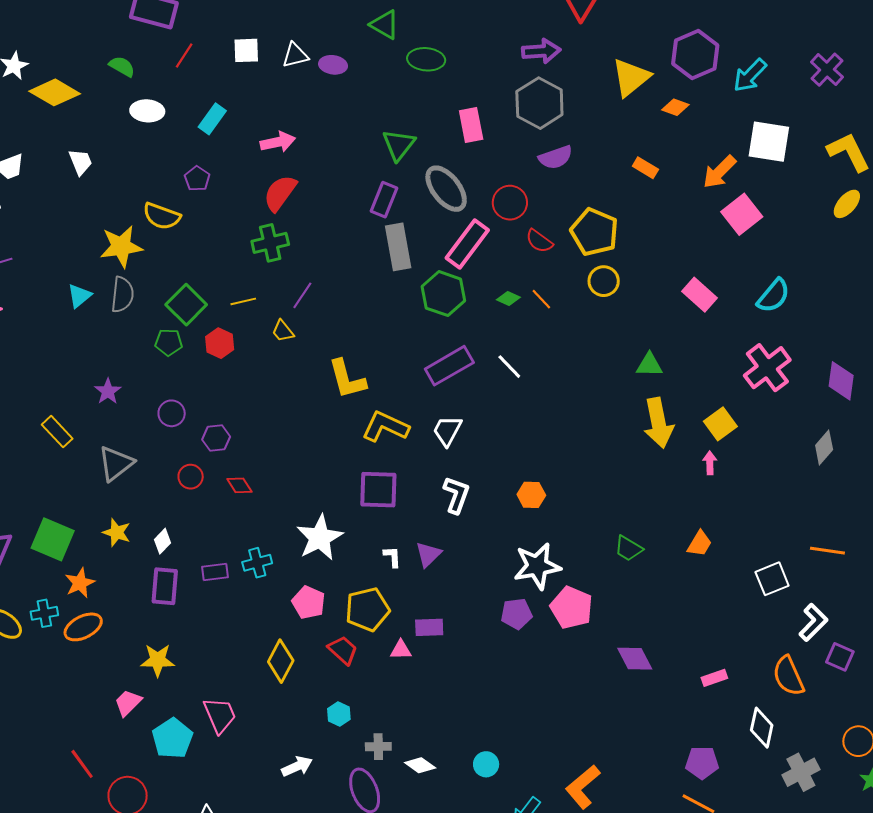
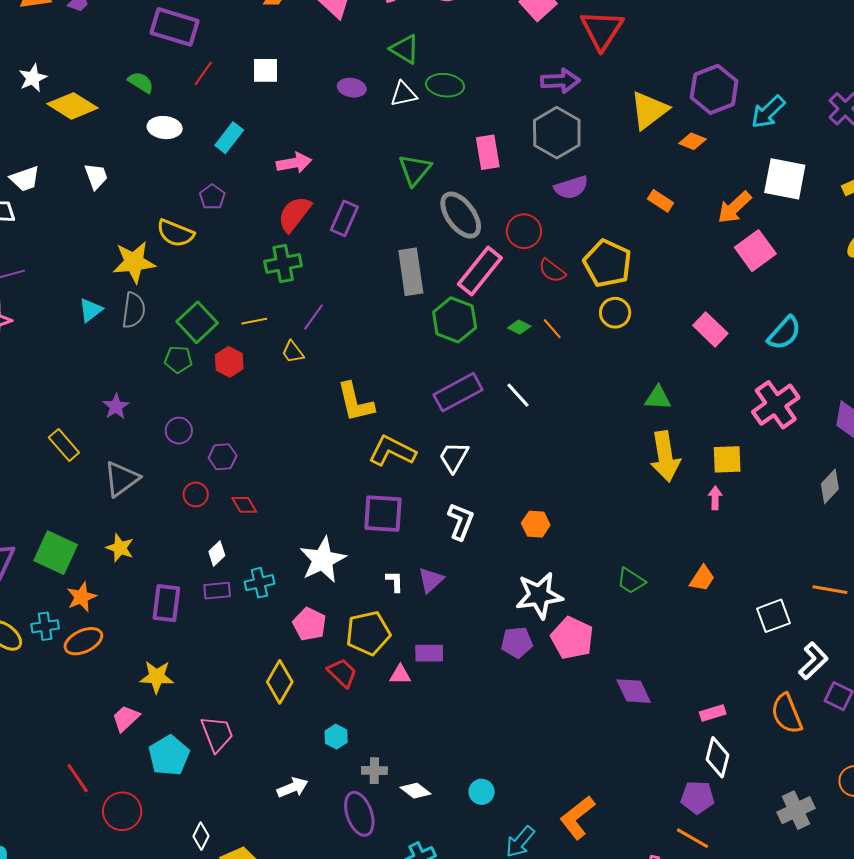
white triangle: (295, 55) -> (404, 94), moved
purple rectangle: (384, 200) -> (344, 218), moved
yellow square: (720, 424) -> (727, 459), turned 32
white diamond: (163, 541) -> (217, 554), moved
white diamond: (762, 728) -> (717, 757), moved

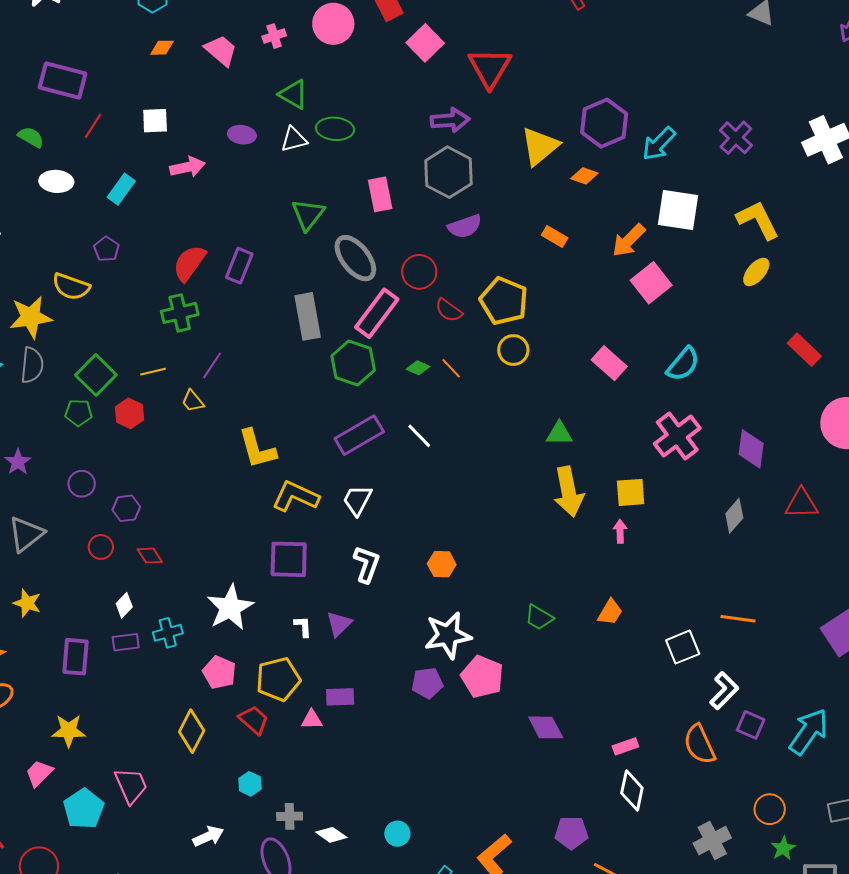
pink arrow: (294, 163) -> (188, 167), moved
purple pentagon: (698, 797) -> (571, 833), moved

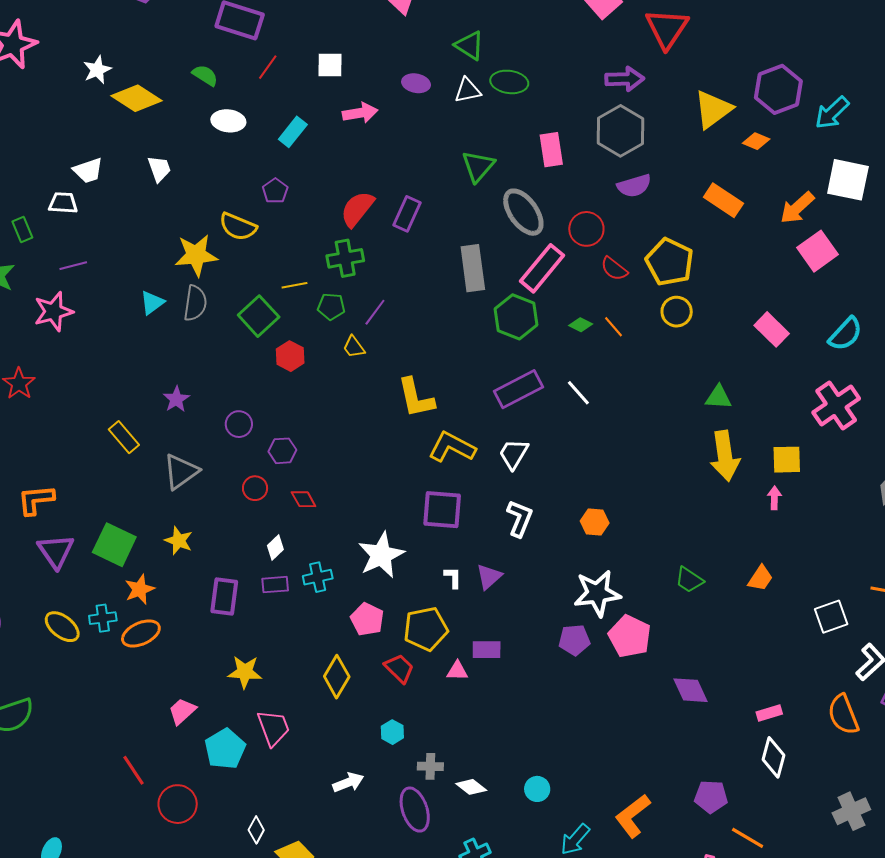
orange rectangle: (555, 237) -> (723, 200), size x1.5
yellow line: (153, 372) -> (294, 285), moved
green pentagon: (78, 413) -> (331, 306), moved
yellow star: (69, 731) -> (245, 672), moved

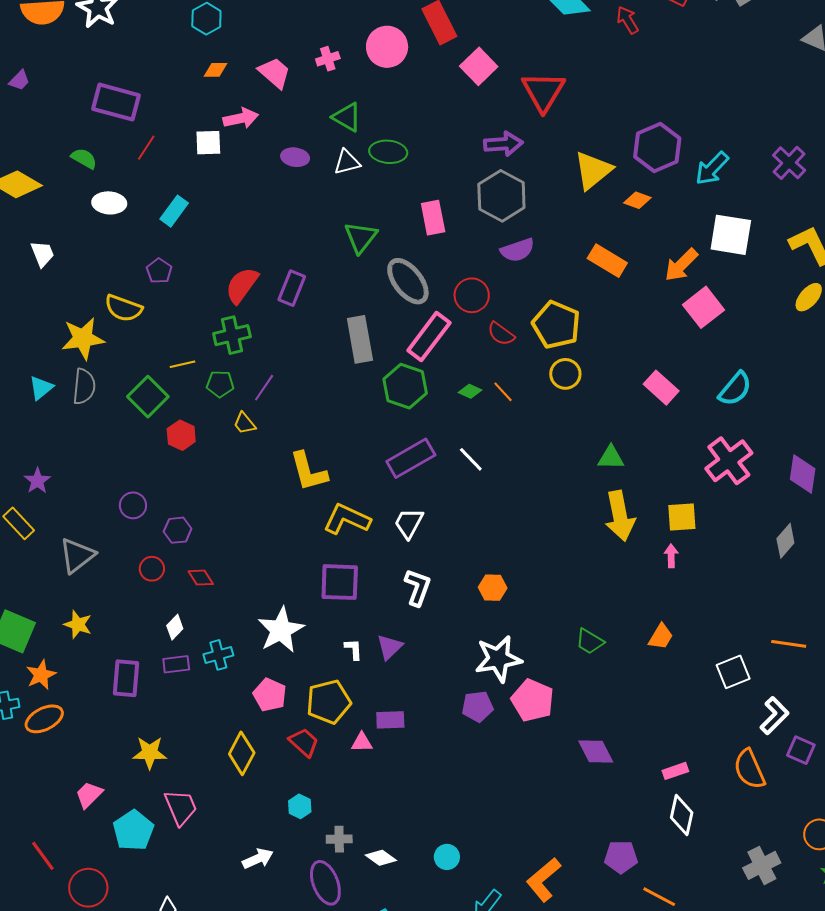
pink arrow: (360, 113) -> (241, 118), moved
purple star: (176, 399) -> (37, 481), moved

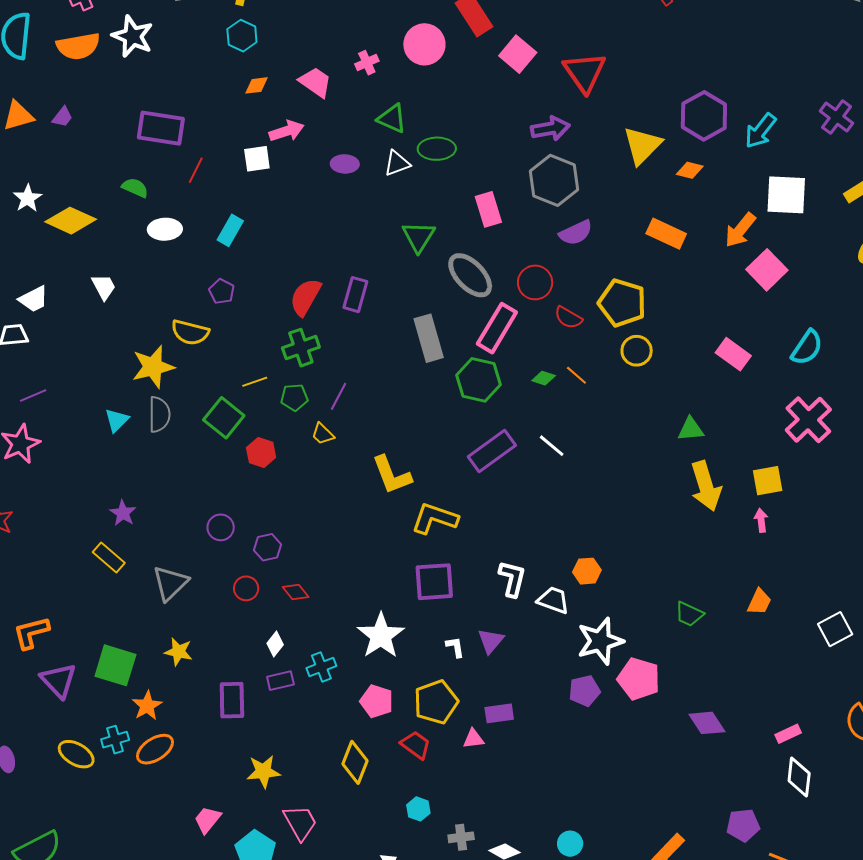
white trapezoid: (409, 523) -> (553, 600), moved, turned 88

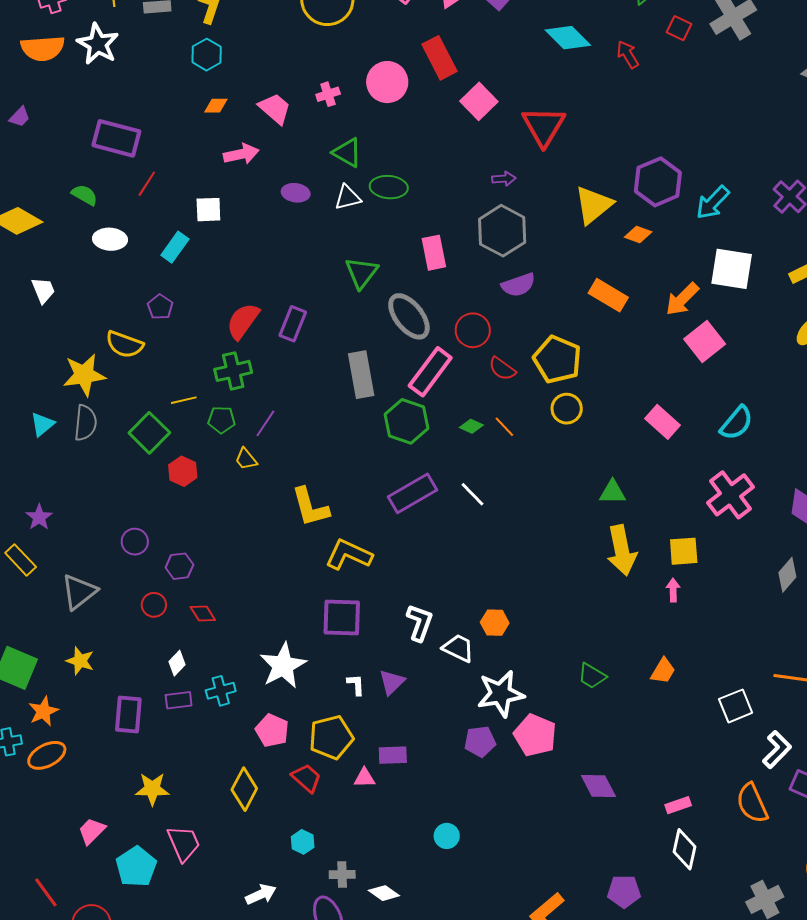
purple arrow: (550, 129) -> (504, 179), size x0.6
white square: (257, 159) -> (208, 210), moved
cyan circle: (570, 844) -> (447, 836), moved

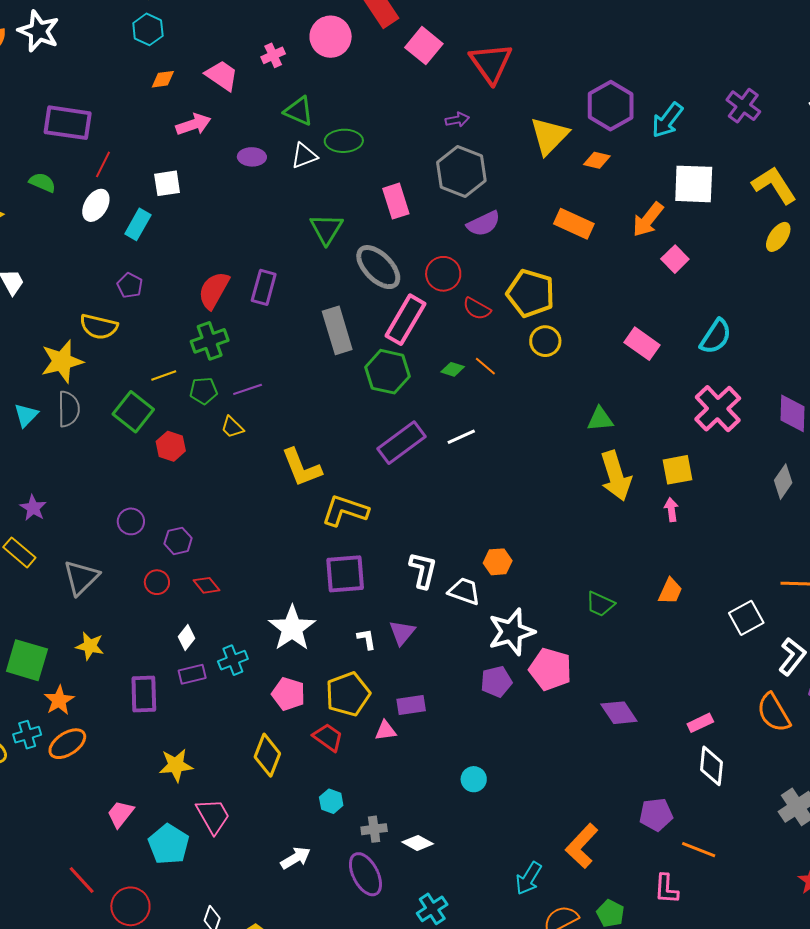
white ellipse: (110, 239) -> (96, 205), moved, turned -56
pink square: (705, 342) -> (675, 259), size x0.7
purple line: (265, 423) -> (248, 389), turned 44
white line: (472, 494) -> (461, 437), turned -64

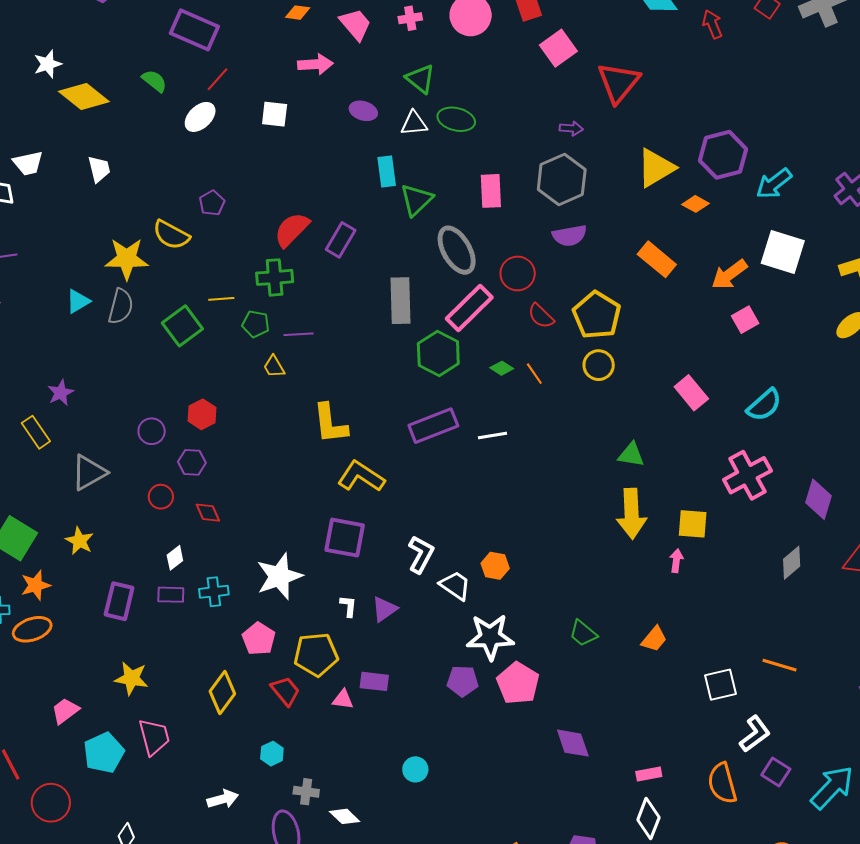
cyan rectangle: (138, 224) -> (387, 171), moved, turned -52
red hexagon: (171, 446) -> (202, 414), moved

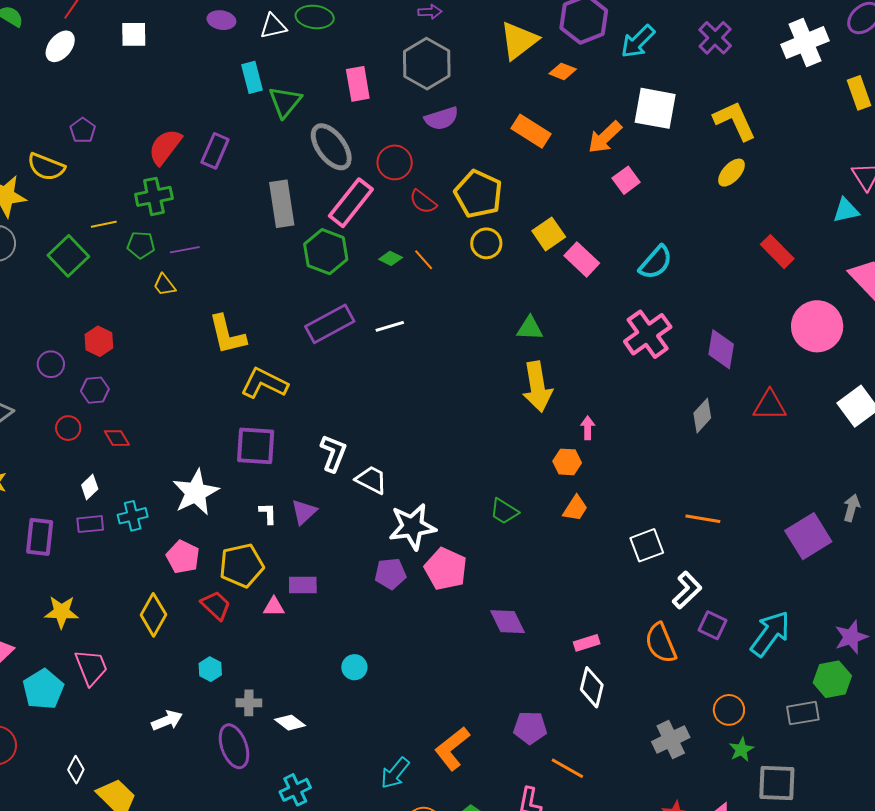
yellow square: (693, 524) -> (549, 234), moved, turned -32
orange hexagon: (495, 566) -> (567, 462), moved

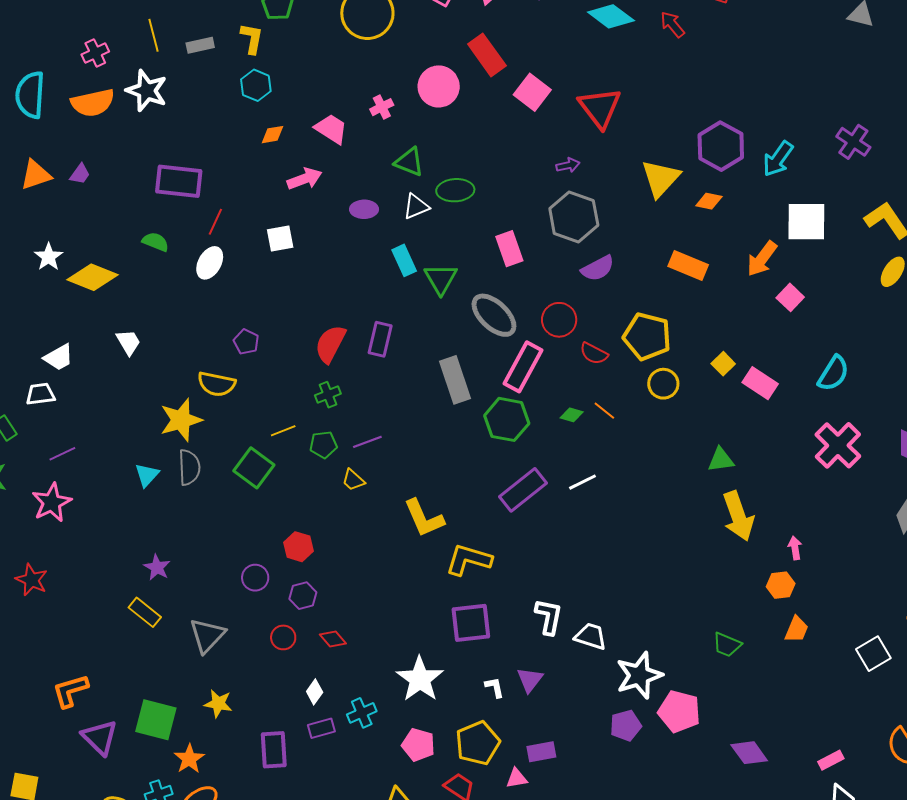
green cross: (154, 196) -> (328, 395), size x0.7
yellow square: (549, 234) -> (723, 364), size x0.7

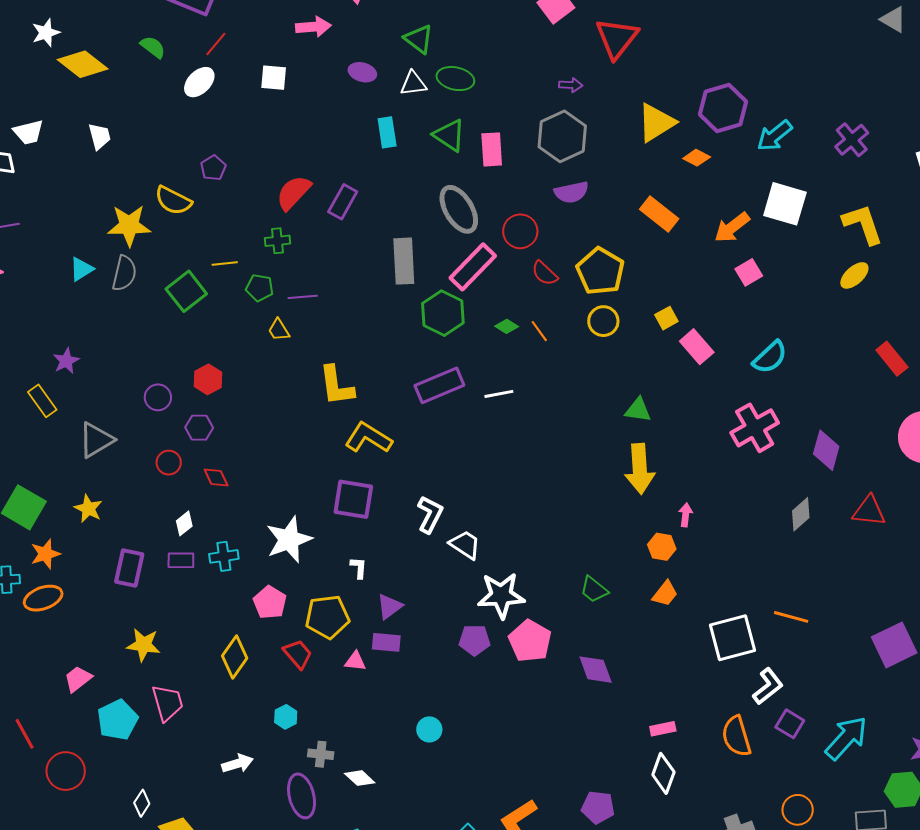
green triangle: (441, 279) -> (449, 135), moved, turned -42
white square: (873, 654) -> (732, 638), size x1.4
purple triangle: (530, 680) -> (389, 607), moved
purple diamond: (749, 753) -> (596, 670), moved

